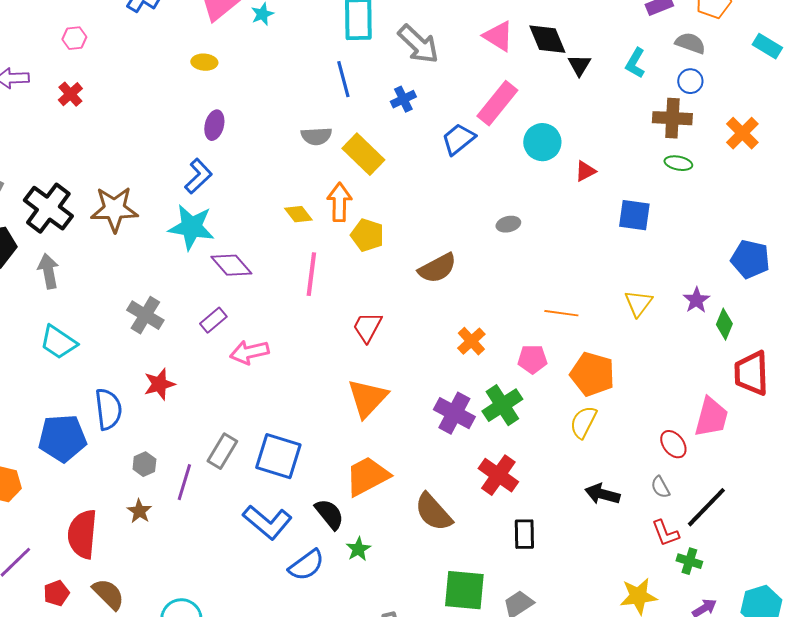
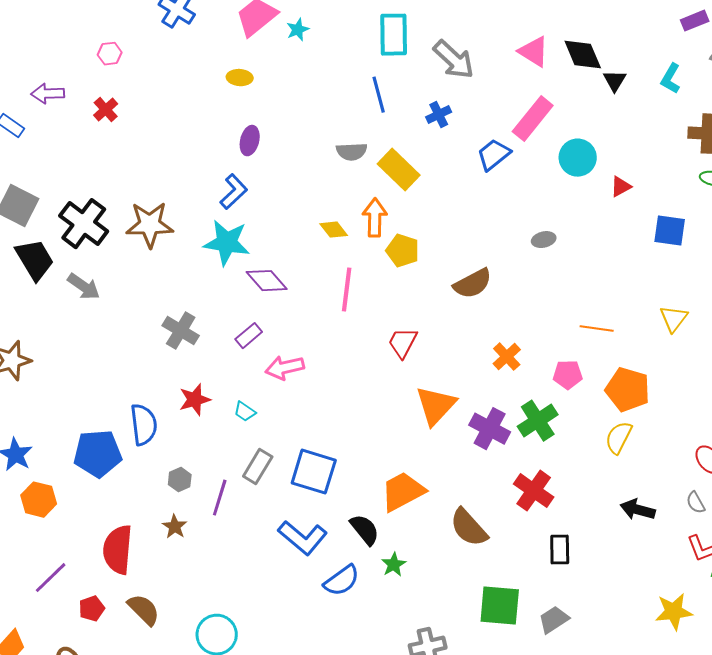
gray arrow: (48, 271) -> (84, 287), turned 136
cyan trapezoid: (58, 342) -> (245, 412), moved, size x0.6
orange triangle: (367, 398) -> (436, 406), moved

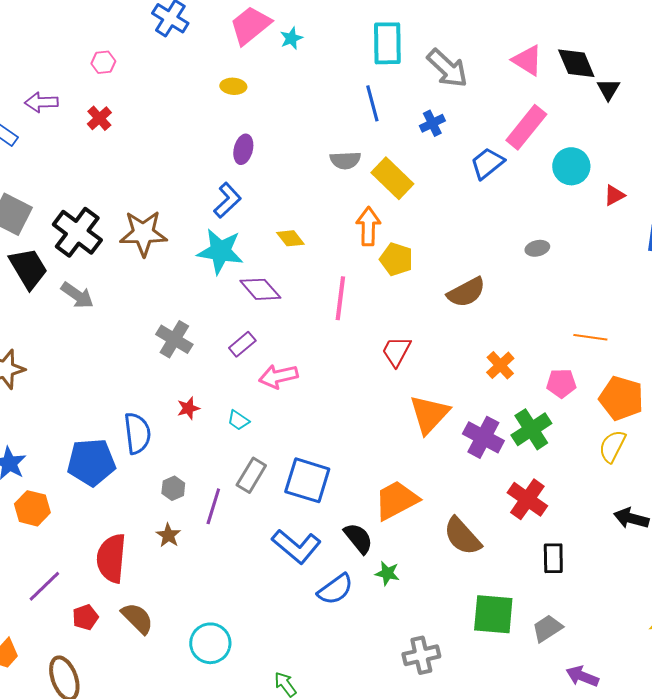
yellow diamond: (334, 230) -> (290, 238), moved
red star: (195, 400) -> (188, 408), size x0.7
green star: (394, 565) -> (387, 573), turned -30

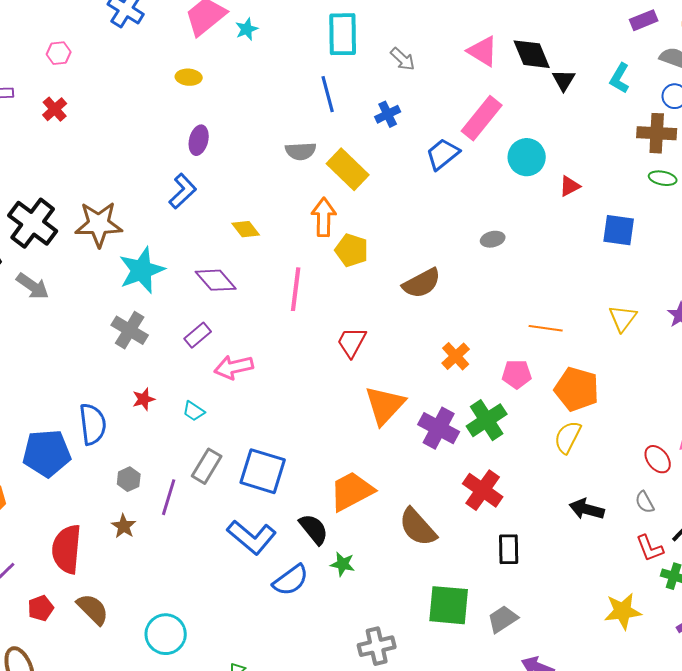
gray arrow: (447, 68) -> (403, 59), size x0.6
cyan star: (220, 251) -> (142, 270), moved, turned -30

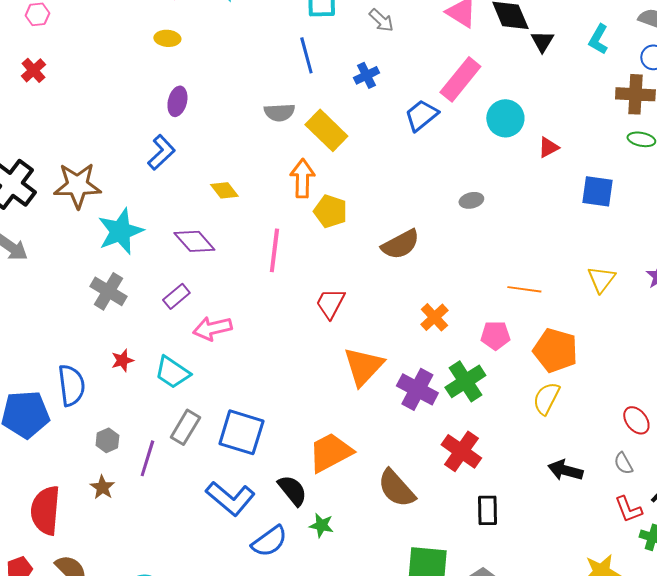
cyan trapezoid: (194, 411) -> (172, 372), size x1.6

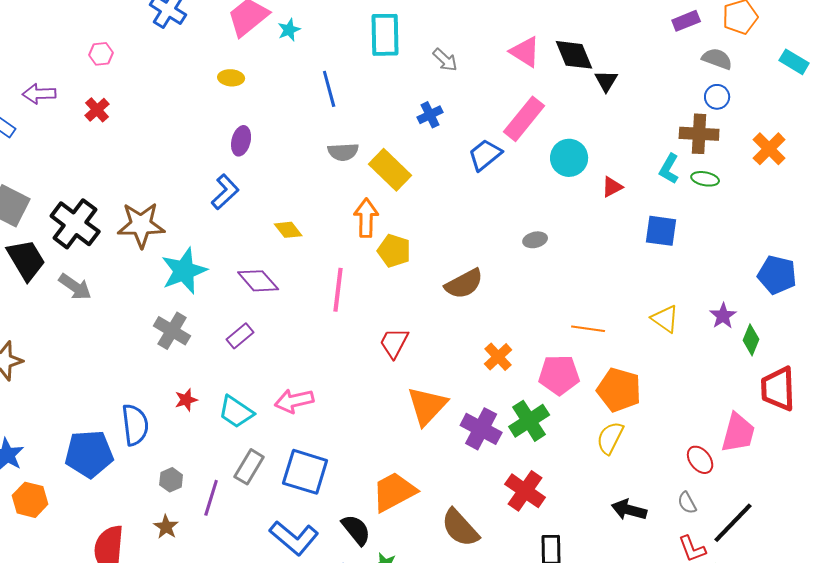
cyan L-shape: (598, 39) -> (669, 169), moved
blue line: (306, 55) -> (329, 89), moved
yellow triangle: (601, 279) -> (665, 319), turned -32
pink arrow: (212, 328) -> (294, 401), moved
pink pentagon: (495, 335) -> (559, 375), size x1.4

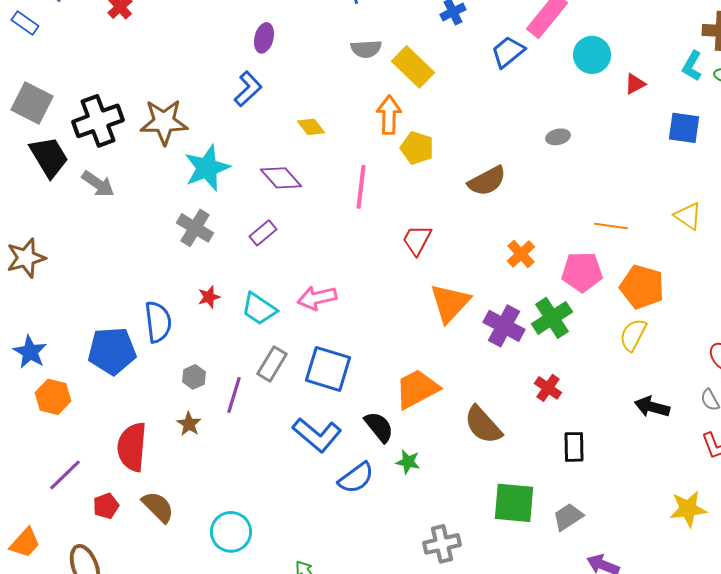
black cross: (75, 224) -> (98, 121), turned 33
red cross: (525, 491) -> (548, 388), size x0.7

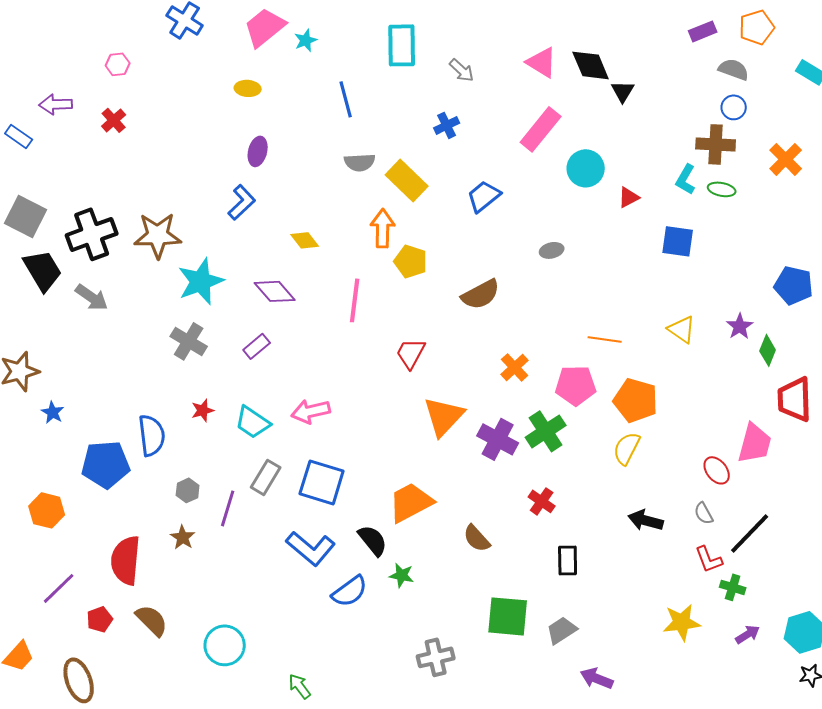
blue trapezoid: (508, 52) -> (484, 196), moved
blue star: (30, 352) -> (53, 412), moved, size x0.7
brown semicircle: (483, 425) -> (477, 538), size x0.7

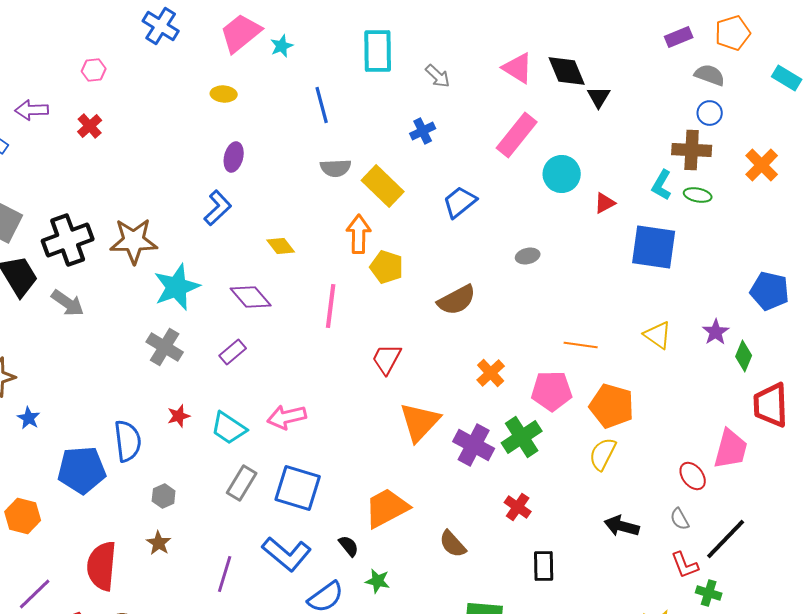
blue square: (678, 241) -> (654, 247), size x1.4
purple line: (228, 508) -> (225, 574), moved
black semicircle: (373, 540) -> (349, 546), size x0.7

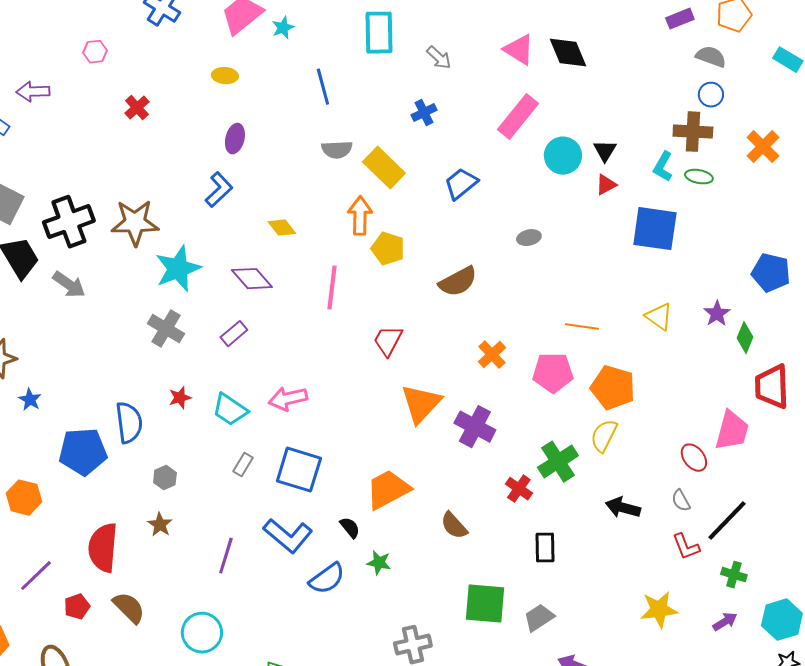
black triangle: (599, 97) -> (605, 151), moved
red cross: (90, 126) -> (137, 108), moved
green cross: (522, 437) -> (558, 462), moved
gray rectangle: (242, 483) -> (243, 465), size x0.7
green cross: (709, 593) -> (734, 575), moved

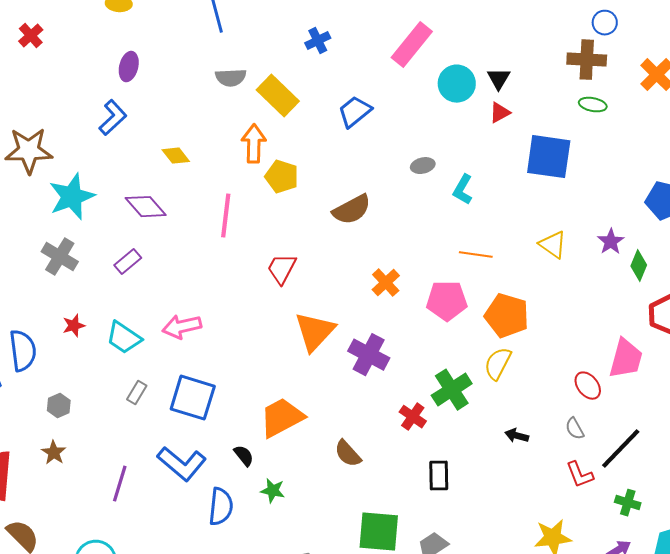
cyan L-shape: (663, 167) -> (463, 190), moved
black arrow: (623, 508) -> (517, 436), size x0.7
blue semicircle: (327, 579) -> (221, 507), turned -48

